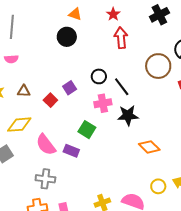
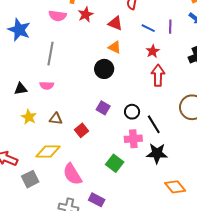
purple square: (70, 88) -> (103, 108), moved, turned -32
purple rectangle: (71, 151) -> (97, 200), moved

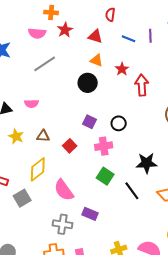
red star: (153, 51) -> (122, 69), moved
gray line: (51, 54) -> (45, 64), moved, turned 50
black line: (154, 124) -> (132, 191), moved
pink cross: (133, 139) -> (104, 146), moved
yellow diamond: (48, 152) -> (38, 169), turned -35

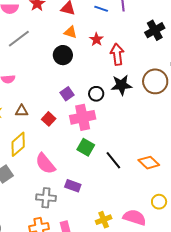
purple square: (89, 122) -> (67, 94), turned 32
pink cross: (104, 146) -> (83, 117), size x1.4
black star: (147, 163) -> (121, 85), moved

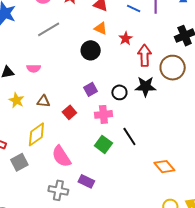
brown circle: (155, 81) -> (173, 68), moved
pink cross: (83, 117) -> (103, 114), size x0.7
black line: (113, 160) -> (129, 136), moved

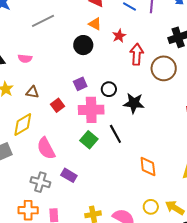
black star: (146, 86) -> (134, 103), moved
pink cross: (103, 114) -> (91, 110), size x1.4
orange diamond: (164, 167) -> (148, 166), turned 30

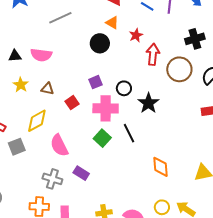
pink semicircle: (25, 58) -> (41, 55), size x1.5
black star: (134, 103) -> (148, 103), turned 30

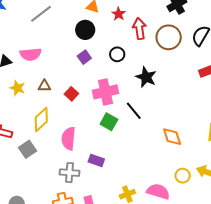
purple square: (95, 82) -> (84, 57), moved
black circle: (124, 88) -> (117, 54), moved
pink semicircle: (59, 145) -> (69, 138), turned 45

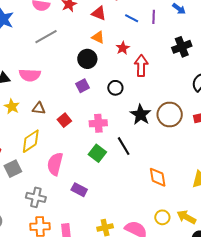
brown circle: (169, 37) -> (170, 114), moved
pink cross: (105, 92) -> (98, 123), size x0.7
gray cross: (69, 173) -> (36, 197), moved

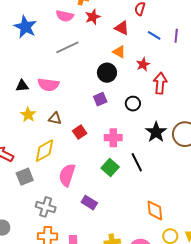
orange diamond: (158, 177) -> (155, 210), moved

